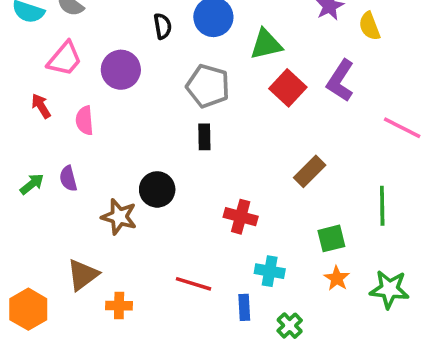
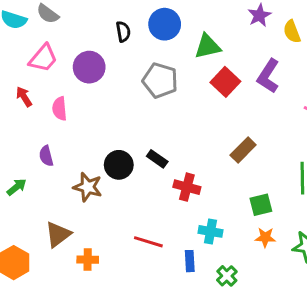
black rectangle: (204, 137) -> (157, 159), moved, turned -54
green arrow: (32, 184) -> (17, 187), moved
orange star: (337, 278) -> (265, 237), turned -30

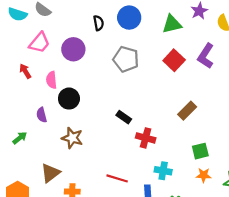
green triangle: (208, 46) -> (172, 24), moved
black circle: (119, 165) -> (69, 99), moved

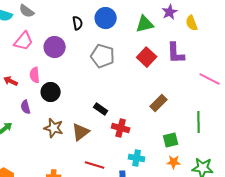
purple L-shape: (206, 56) -> (176, 53), turned -35
red arrow: (25, 71) -> (11, 81), moved, turned -32
brown triangle: (50, 173) -> (81, 132), moved

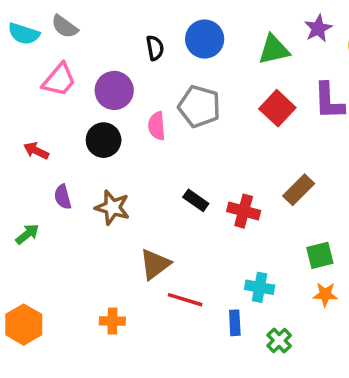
pink semicircle: (35, 75) -> (157, 126), moved
black circle: (51, 92) -> (104, 140), moved
brown star: (54, 128) -> (112, 207), moved
red cross: (121, 128) -> (244, 211), moved
brown triangle: (81, 132) -> (155, 264), moved

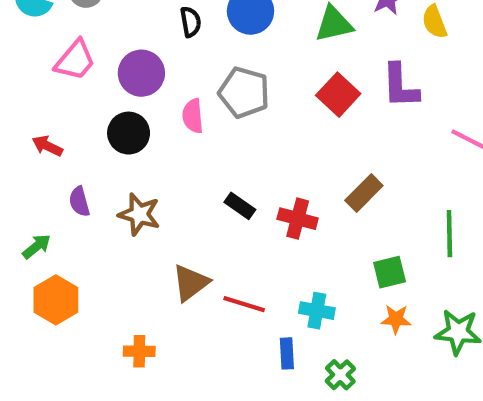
red line: (185, 300) -> (244, 304), moved
orange hexagon: (24, 325) -> (56, 300), moved

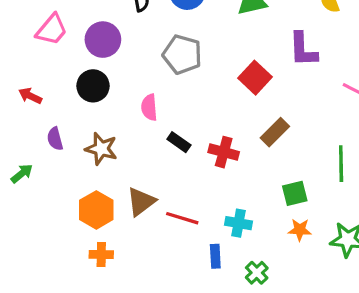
red square: (338, 95) -> (255, 78), moved
pink semicircle: (193, 116) -> (149, 107), moved
orange hexagon: (56, 300) -> (96, 210), moved

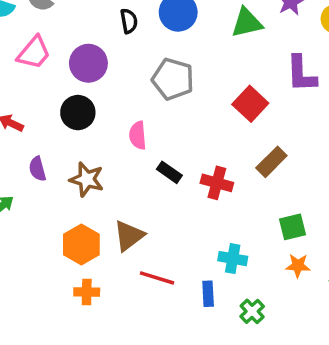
red line: (182, 218) -> (157, 278), moved

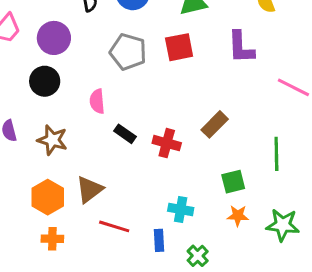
red square: (250, 104) -> (179, 47), moved, turned 36

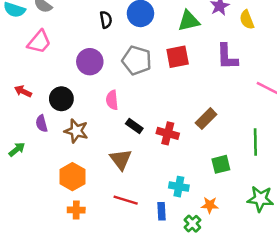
purple circle: (54, 38) -> (90, 62), moved
black circle: (45, 81) -> (61, 99), moved
brown triangle: (89, 189) -> (121, 159), moved, turned -30
orange star: (238, 216) -> (210, 205), moved

